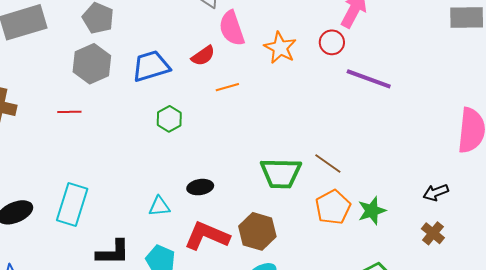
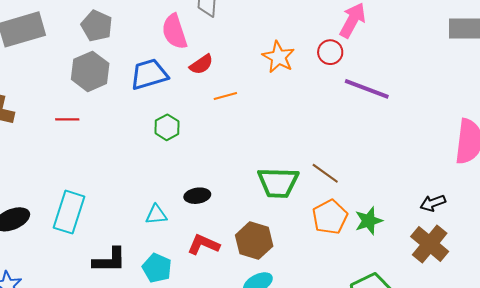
pink semicircle: (232, 28) -> (175, 32), moved
brown cross: (433, 233) -> (430, 244), size x1.6
red L-shape: (207, 236) -> (203, 245), size x0.7

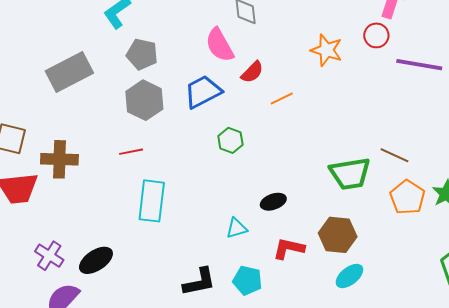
cyan rectangle: (69, 212) -> (152, 201), moved

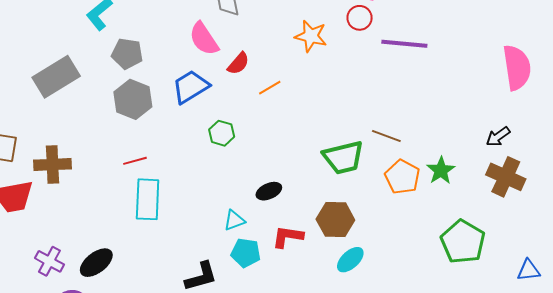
red line: (131, 152) -> (135, 161), moved
cyan pentagon: (247, 280) -> (246, 253), moved

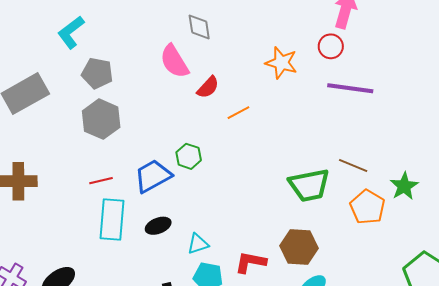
purple line: (404, 44) -> (350, 88), moved
blue trapezoid: (191, 87) -> (153, 176), moved
green star: (441, 170) -> (404, 186), moved
black ellipse: (269, 191) -> (158, 226), moved

